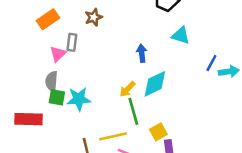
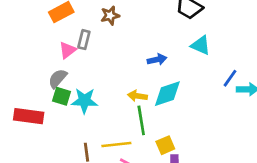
blue arrow: (142, 53) -> (157, 60), turned 78
gray semicircle: (52, 81) -> (58, 79), turned 30
yellow arrow: (127, 89) -> (137, 96), turned 48

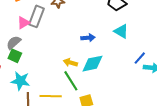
gray rectangle: (84, 40) -> (36, 16), size x1.5
cyan star: (84, 101) -> (20, 81), moved
green line: (141, 120) -> (71, 81), turned -30

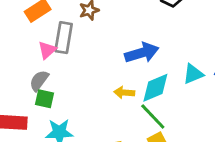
cyan triangle: (121, 31) -> (193, 74), moved, turned -42
blue arrow: (88, 38) -> (142, 53), size x1.6
green line: (71, 81) -> (153, 117), moved

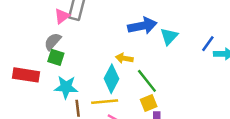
cyan triangle: (193, 74) -> (169, 36), moved, turned -30
cyan diamond: (155, 88) -> (111, 79), moved, turned -44

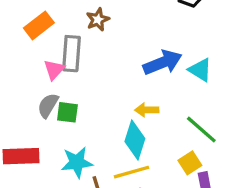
cyan triangle: (169, 36) -> (200, 70), turned -30
green square: (56, 57) -> (67, 112), moved
green line: (147, 81) -> (201, 130), moved

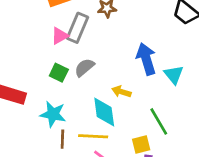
blue arrow: (163, 63) -> (146, 59), turned -104
gray semicircle: (48, 105) -> (84, 67), moved
cyan diamond: (135, 140) -> (104, 112), turned -44

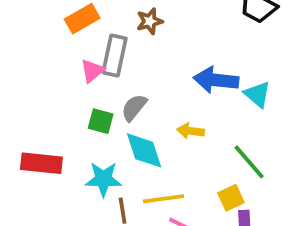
blue arrow: (146, 59) -> (216, 80), turned -56
cyan diamond: (104, 112) -> (144, 150), moved

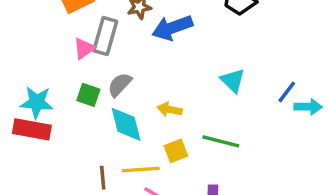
blue arrow: (216, 80) -> (172, 28), moved, turned -30
green line: (249, 162) -> (221, 141), turned -39
cyan star: (103, 179) -> (37, 102), moved
yellow square: (231, 198) -> (176, 151), moved

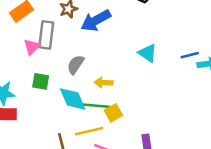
gray semicircle: (120, 85) -> (76, 65), moved
blue line: (287, 92) -> (190, 55), turned 48
green line: (221, 141) -> (96, 106), moved

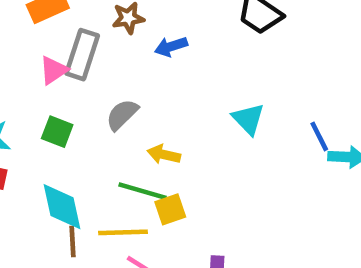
blue arrow: (96, 21) -> (171, 47), size x0.6
blue line: (190, 55) -> (319, 136), turned 66
cyan diamond: (73, 99) -> (62, 207), moved

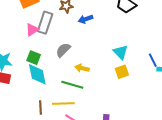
cyan diamond: (62, 207) -> (37, 74), moved
yellow square: (170, 209) -> (122, 72), moved

